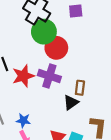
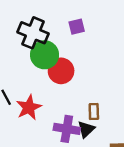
purple cross: (49, 76) -> (67, 129), moved

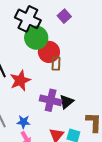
purple square: (77, 27) -> (64, 16), turned -32
brown rectangle: (94, 111) -> (56, 64), moved

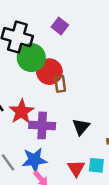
purple cross: (51, 100) -> (42, 125), moved
blue star: (23, 122) -> (34, 160), size x1.5

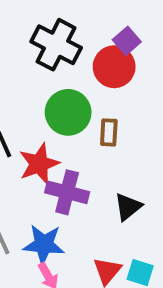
green circle: (31, 58) -> (68, 112), moved
red circle: (49, 72) -> (114, 67), moved

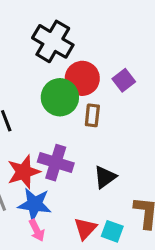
purple square: (127, 41) -> (124, 80), moved
red circle: (114, 67) -> (82, 78), moved
red star: (39, 164) -> (24, 172), moved

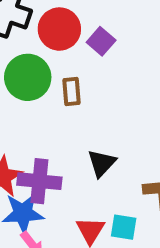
red circle: (82, 78) -> (59, 29), moved
purple cross: (56, 163) -> (39, 181), moved

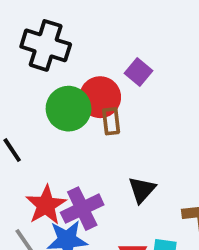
red circle: (59, 29) -> (100, 97), moved
purple cross: (39, 181) -> (82, 209), turned -30

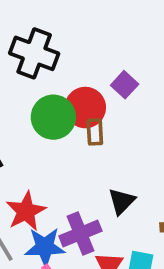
purple cross: (82, 209) -> (80, 233), moved

